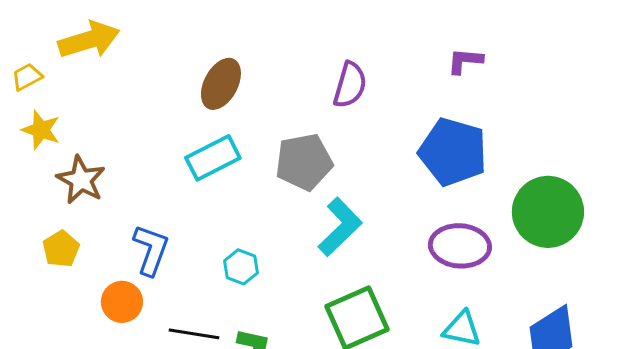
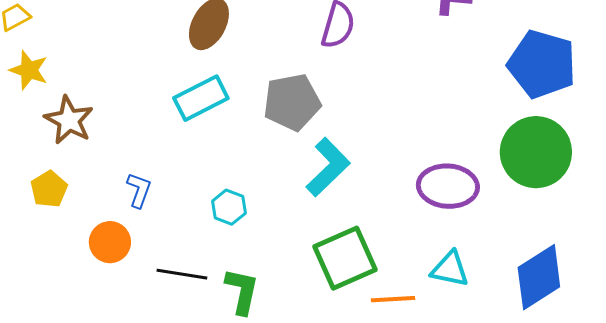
blue pentagon: (453, 152) -> (542, 64), moved
blue L-shape: (151, 250) -> (139, 190), size x0.7

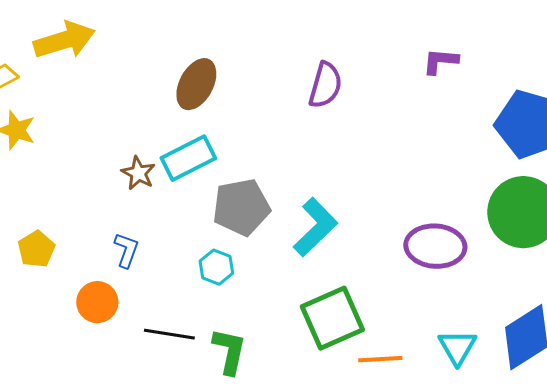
gray pentagon: (292, 102) -> (241, 207), moved
brown star: (69, 120) -> (138, 173), moved, size x0.7
cyan triangle: (450, 269) -> (457, 347), moved, turned 48

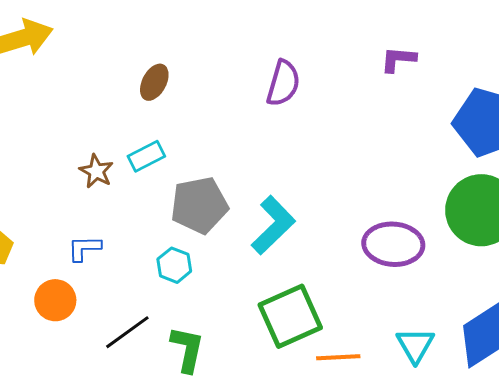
brown ellipse: (196, 84) -> (154, 82), size x0.7
cyan rectangle: (188, 158) -> (146, 156), size x0.7
blue L-shape: (126, 250) -> (84, 248), turned -111
black line: (169, 334) -> (127, 332), turned -45

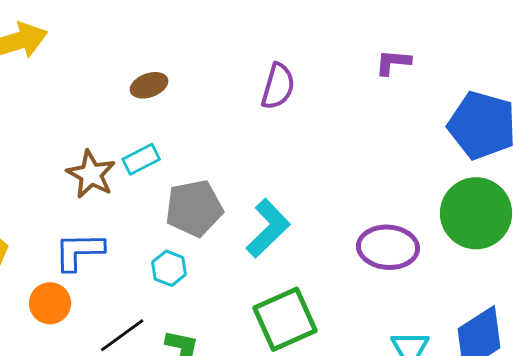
brown ellipse: (154, 82) -> (149, 85), turned 42
brown star: (96, 171) -> (91, 174), size x1.4
blue L-shape: (84, 248) -> (79, 251), size x1.5

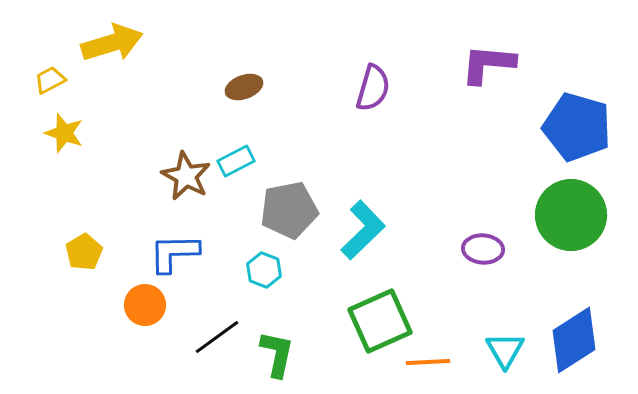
purple L-shape: (393, 62) -> (488, 64), size x1.5
purple ellipse: (388, 247) -> (483, 249), size x0.7

